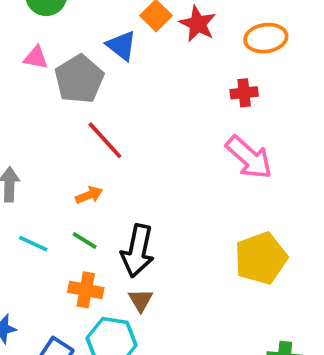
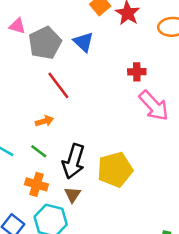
blue triangle: (121, 46) -> (83, 42), moved
red cross: (244, 93) -> (137, 72), moved
yellow pentagon: (261, 258) -> (115, 170), moved

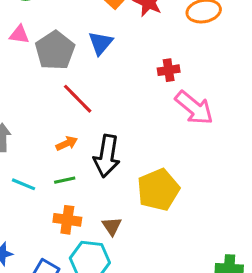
blue triangle: (83, 42) -> (101, 43), turned 35
green line: (39, 151) -> (65, 180), turned -42
black arrow: (74, 161) -> (107, 156), moved

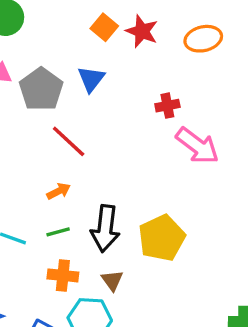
black arrow: (107, 156) -> (105, 228), moved

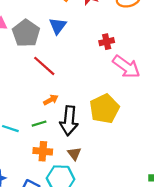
orange arrow: (59, 191) -> (51, 100), moved
yellow pentagon: (162, 238) -> (104, 109), moved

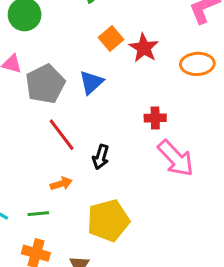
yellow pentagon: (104, 109) -> (108, 221), moved
black arrow: (69, 121) -> (101, 157), moved, size x0.6

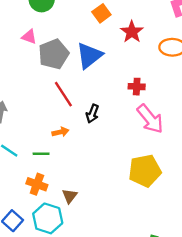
orange square: (111, 38) -> (101, 13), moved
blue triangle: (91, 82) -> (89, 56), size x1.4
yellow pentagon: (108, 221) -> (145, 171), moved

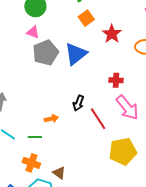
pink triangle: (29, 37) -> (33, 32), moved
red line: (63, 94) -> (98, 119), moved
brown triangle: (70, 196) -> (59, 173), turned -32

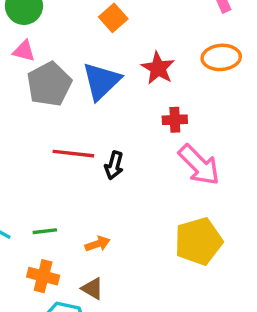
red star: (112, 34) -> (158, 68), moved
orange arrow: (51, 119) -> (98, 244), moved
red line: (98, 119) -> (73, 154), moved, turned -45

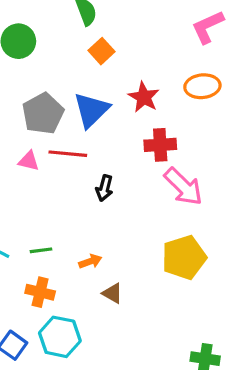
pink triangle: (24, 51) -> (29, 161), moved
red cross: (175, 120) -> (160, 145), size x1.4
red line: (73, 154) -> (68, 154), moved
brown triangle: (92, 289) -> (112, 293), moved

